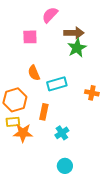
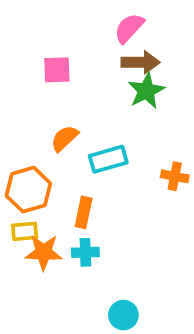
pink semicircle: (50, 15) -> (129, 28), moved
orange semicircle: (34, 73) -> (65, 138), turned 70
cyan cross: (62, 133) -> (85, 252), moved, turned 32

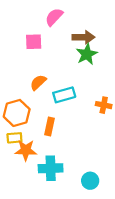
pink semicircle: (129, 28) -> (54, 17), moved
cyan cross: (85, 252) -> (51, 168), moved, size x1.5
cyan circle: (123, 315) -> (90, 181), moved

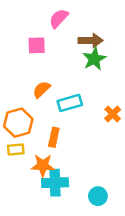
orange cross: (104, 105) -> (113, 114), turned 35
orange star: (26, 150) -> (43, 165), moved

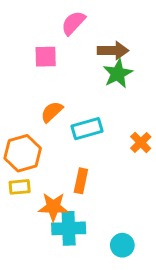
orange rectangle: (54, 137) -> (81, 181), moved

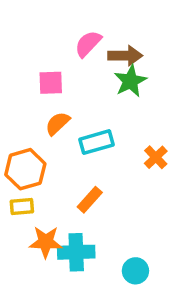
pink semicircle: (73, 23) -> (88, 44), moved
pink square: (46, 57) -> (51, 83), moved
orange rectangle: (81, 181) -> (90, 200), turned 30
orange star: (53, 207) -> (46, 242), moved

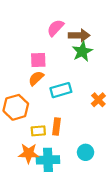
pink square: (51, 83) -> (38, 60), moved
orange rectangle: (90, 200) -> (57, 127), turned -35
yellow rectangle: (22, 206) -> (38, 131), moved
cyan circle: (135, 271) -> (86, 152), moved

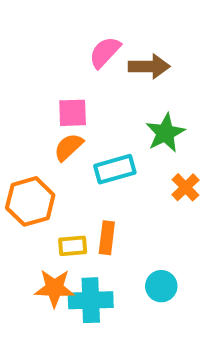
green star: (82, 51) -> (165, 133), moved

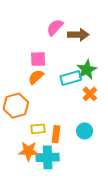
cyan rectangle: (115, 169) -> (71, 78), moved
orange cross: (185, 187) -> (90, 94), moved
orange rectangle: (107, 238) -> (56, 134), moved
cyan circle: (161, 286) -> (85, 131), moved

